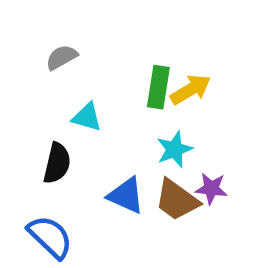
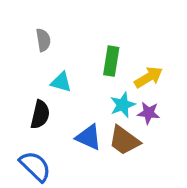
gray semicircle: (62, 57) -> (43, 40), turned 110
yellow arrow: (191, 89) -> (149, 77), moved
purple star: (211, 188) -> (149, 113), moved

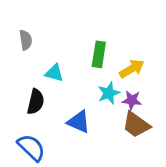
gray semicircle: (43, 40) -> (26, 40), moved
brown trapezoid: (124, 140) -> (136, 125), moved

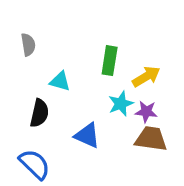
brown trapezoid: (136, 125) -> (151, 139), turned 152

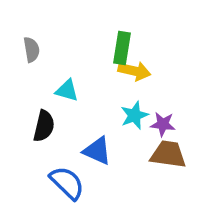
green rectangle: (110, 61) -> (122, 48), moved
yellow arrow: (146, 77) -> (134, 71), moved, turned 44
blue semicircle: (35, 164) -> (67, 183), moved

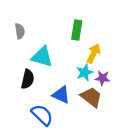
yellow arrow: (134, 71) -> (94, 53), moved, turned -78
cyan triangle: (67, 90) -> (42, 57), size x1.5
brown trapezoid: (168, 154) -> (91, 97), moved, turned 30

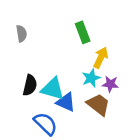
green rectangle: (77, 30) -> (83, 32), turned -30
cyan triangle: (42, 57) -> (53, 89), moved

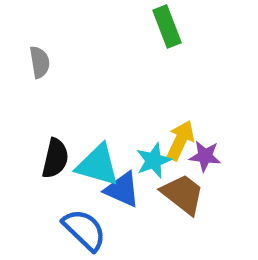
green rectangle: (83, 32) -> (167, 26), moved
yellow arrow: (101, 58) -> (180, 140), moved
cyan star: (91, 78) -> (154, 161), moved

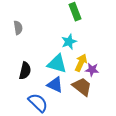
cyan star: (154, 161) -> (69, 42), moved
cyan triangle: (98, 165) -> (57, 64), moved

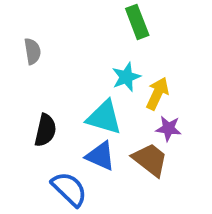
yellow arrow: (81, 63) -> (157, 94), moved

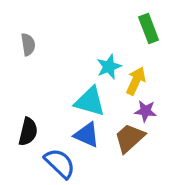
green rectangle: (137, 22) -> (149, 29), moved
black semicircle: (45, 130) -> (28, 132), moved
brown trapezoid: (150, 160) -> (130, 138), turned -80

